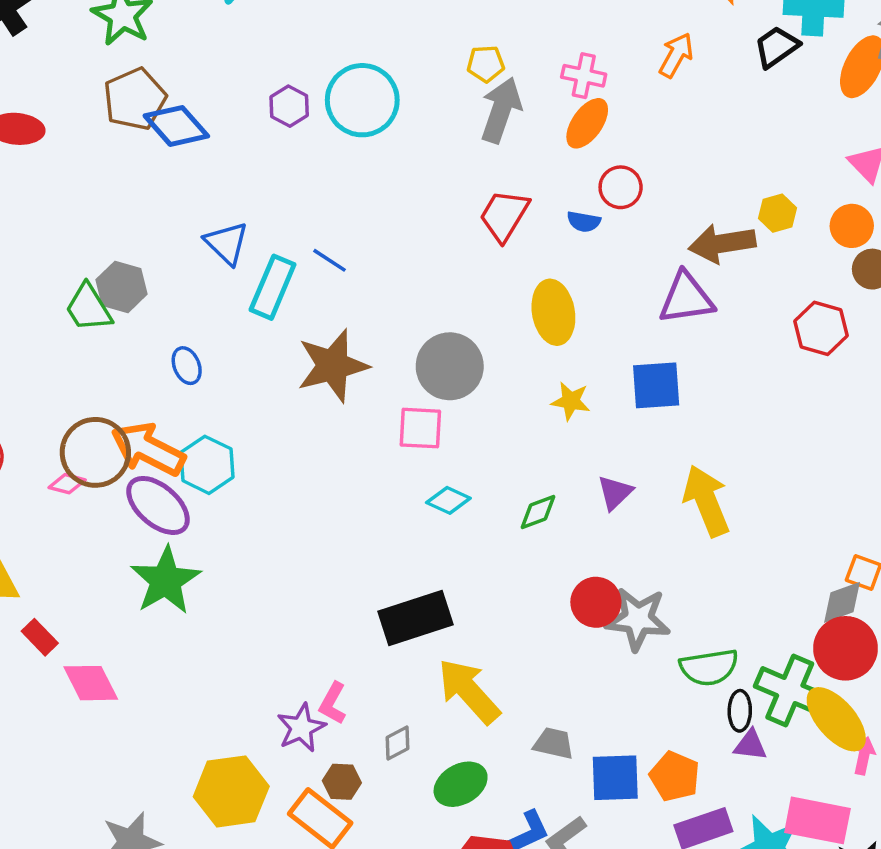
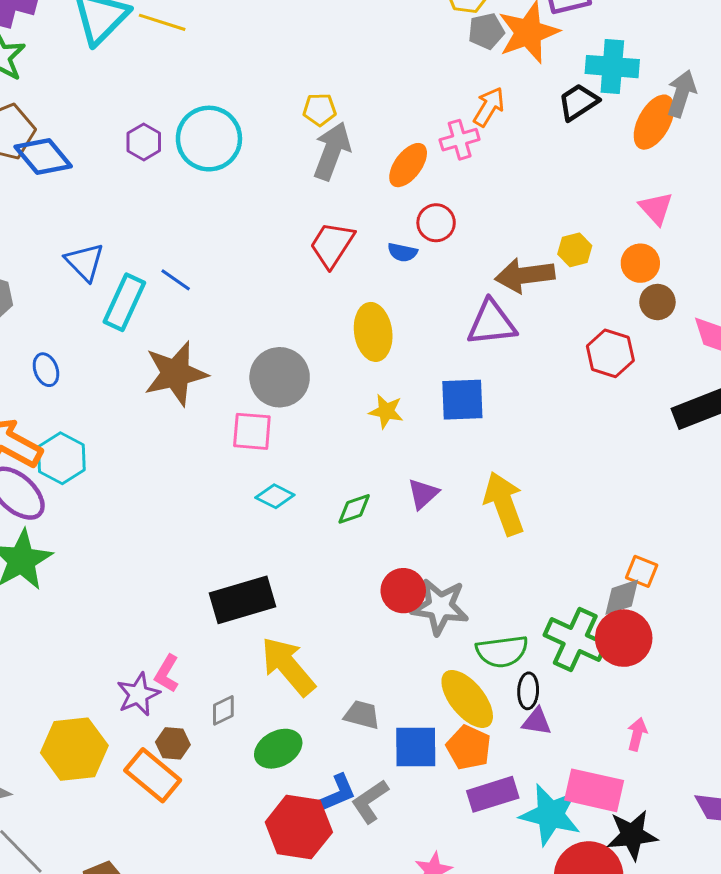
pink cross: (584, 76) -> (460, 140), moved, turned -30
green cross: (790, 690) -> (575, 640), moved
yellow ellipse: (836, 719) -> (467, 699), moved

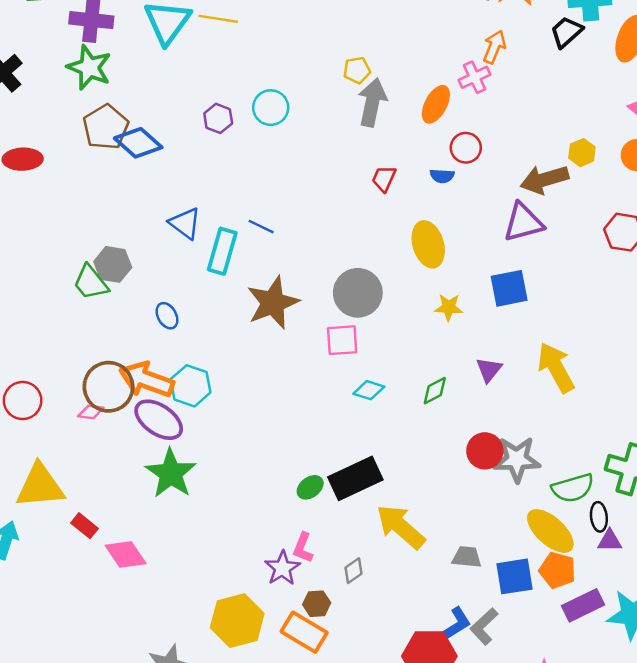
cyan circle: (209, 139) -> (271, 108), size x0.7
red trapezoid: (332, 245) -> (384, 179), size x0.7
green ellipse: (278, 749) -> (310, 487), moved, size x0.7

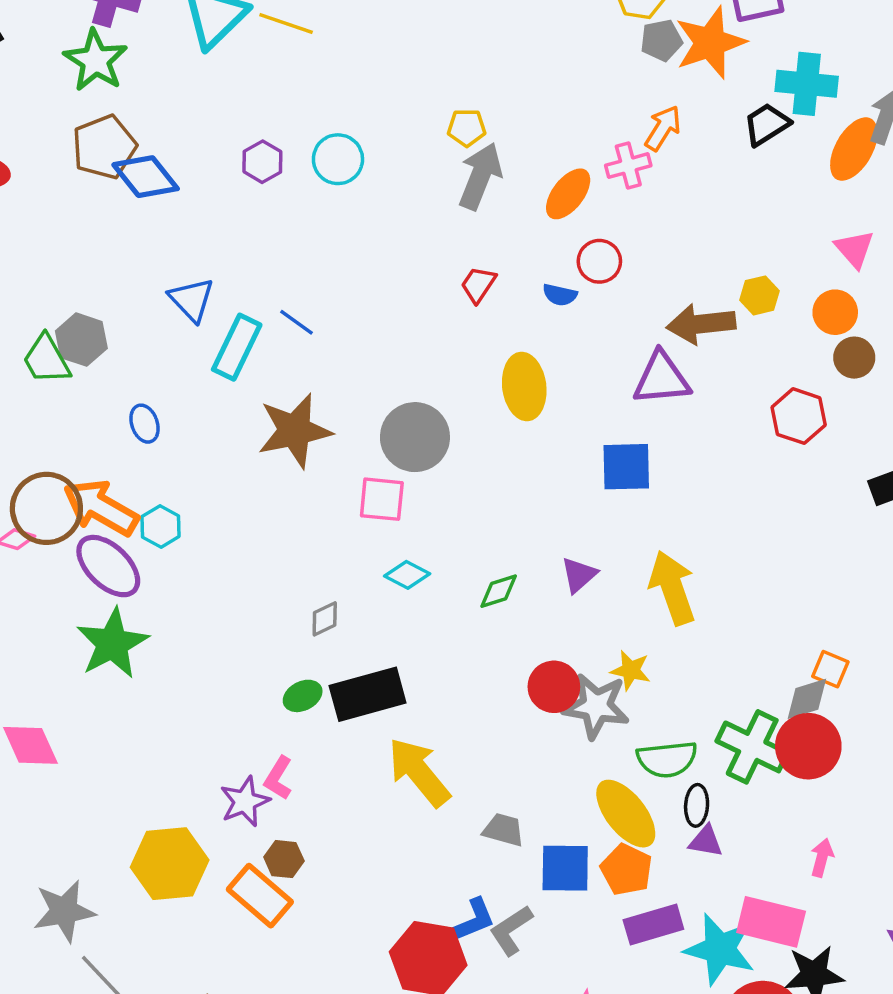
yellow star: (449, 307) -> (631, 670), moved
cyan hexagon: (191, 386) -> (161, 527), size x0.7
gray diamond: (354, 571) -> (325, 619), moved

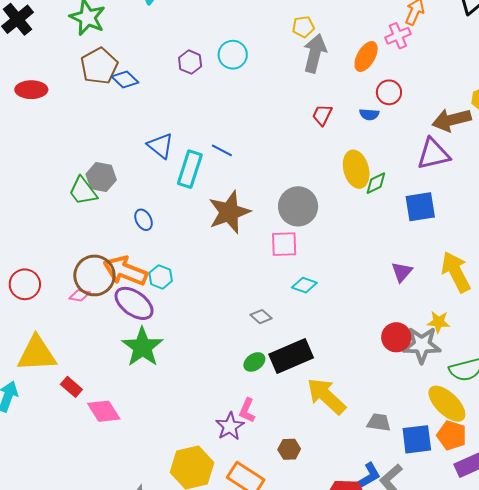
blue diamond: (146, 177) -> (125, 80), size x0.7
green diamond: (499, 591) -> (376, 183), moved
gray diamond: (325, 619) -> (261, 317), turned 75
brown hexagon: (284, 859) -> (289, 449), moved

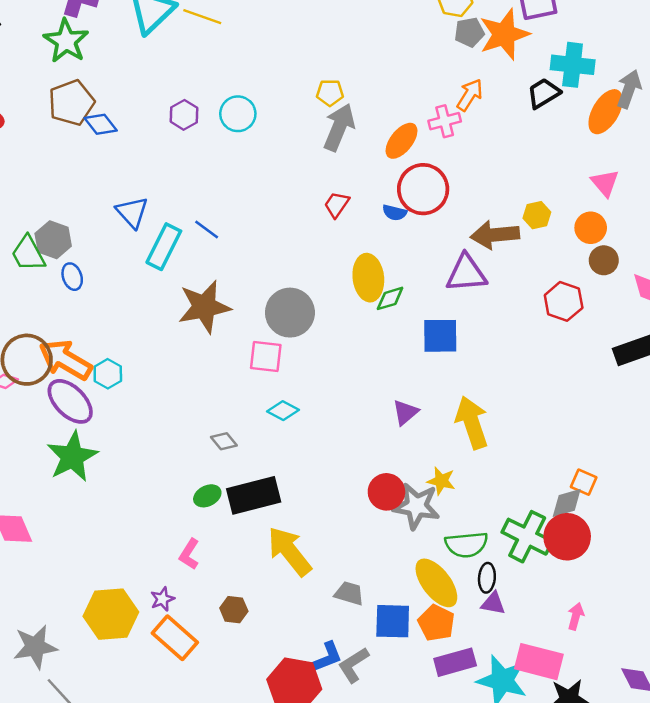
red circle: (389, 92) -> (423, 189), size x1.6
blue ellipse: (144, 220) -> (72, 277), moved
purple star: (230, 426) -> (162, 599), moved, size x0.7

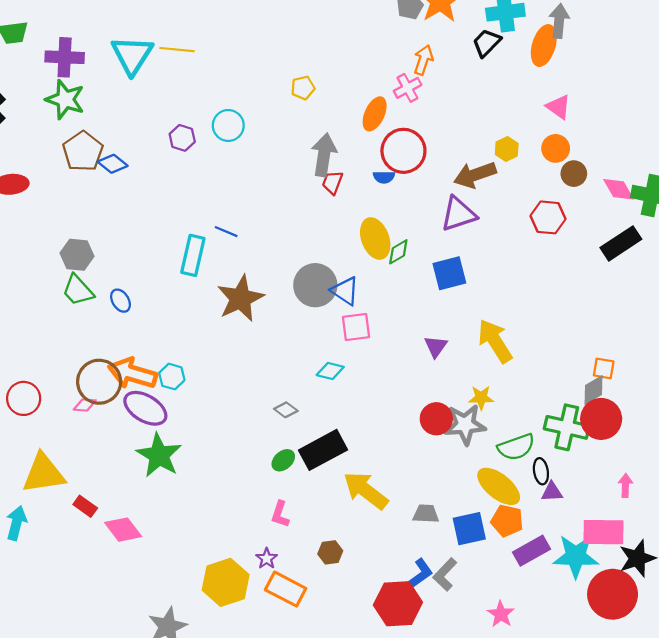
gray arrow: (339, 127) -> (324, 155), moved
blue triangle: (132, 212) -> (345, 291), moved
gray hexagon: (53, 240) -> (77, 255), moved
pink square: (266, 356) -> (356, 327), moved

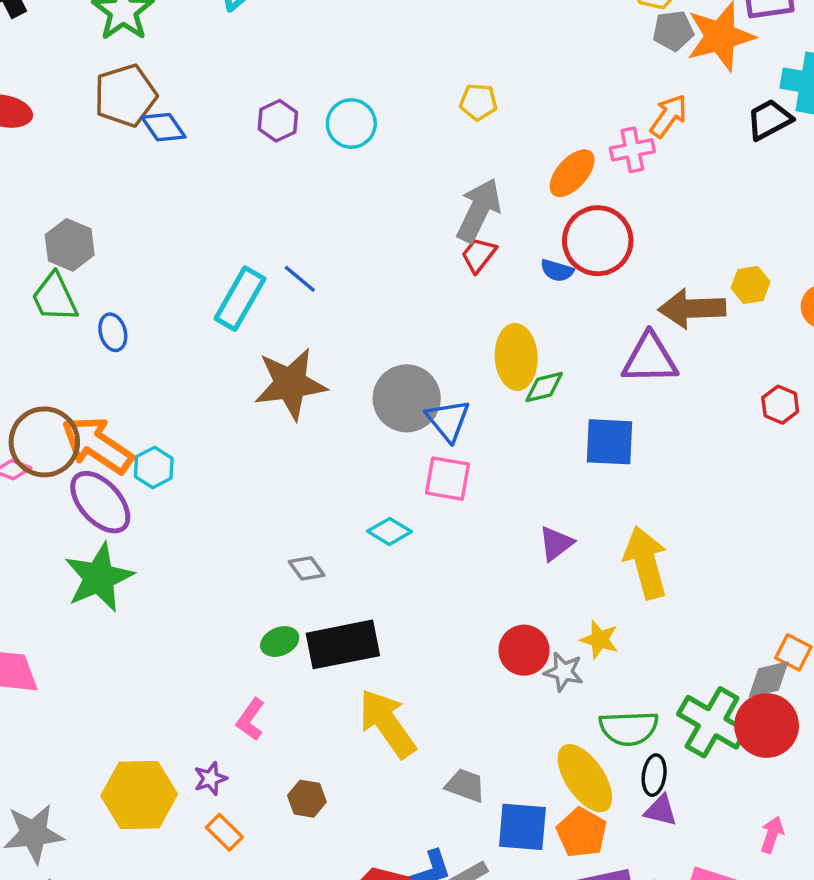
red hexagon: (548, 217) -> (780, 405), size x0.7
gray star: (465, 425) -> (564, 672), size x0.6
orange rectangle: (286, 589) -> (224, 832), size x0.6

